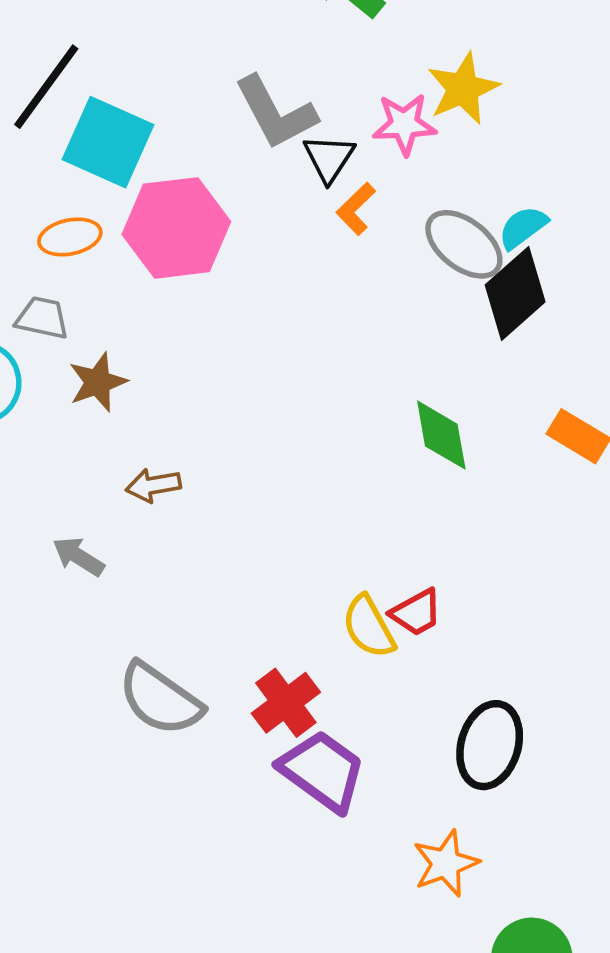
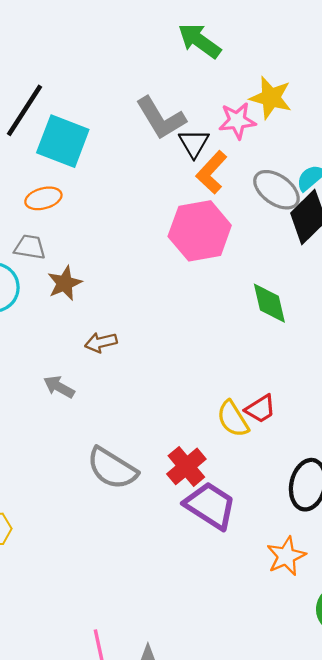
yellow star: (463, 89) -> (271, 98), turned -30
orange L-shape: (356, 209) -> (211, 172), size x1.4
pink hexagon: (176, 228) -> (200, 231), moved

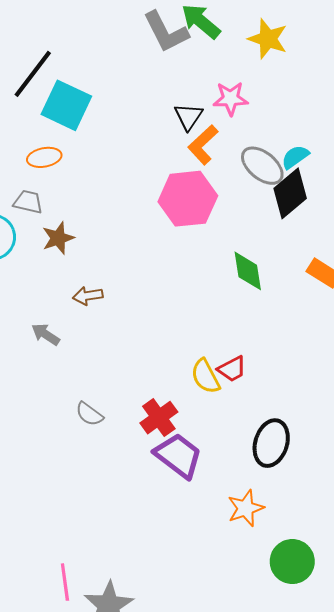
yellow star: (271, 98) -> (268, 39), moved
gray L-shape: (161, 118) -> (166, 32), moved
gray semicircle: (112, 468) -> (89, 414), size x0.6

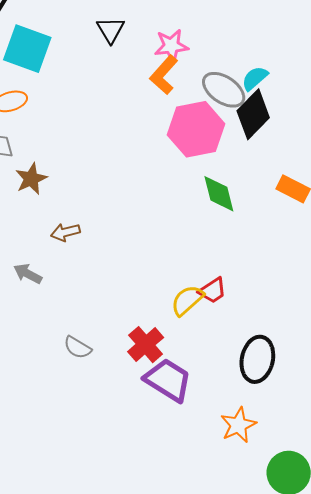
pink star: (231, 98) -> (171, 46), moved
black triangle: (188, 117) -> (111, 30), moved
pink hexagon: (188, 199) -> (196, 129), moved
yellow semicircle: (205, 376) -> (187, 300), turned 81

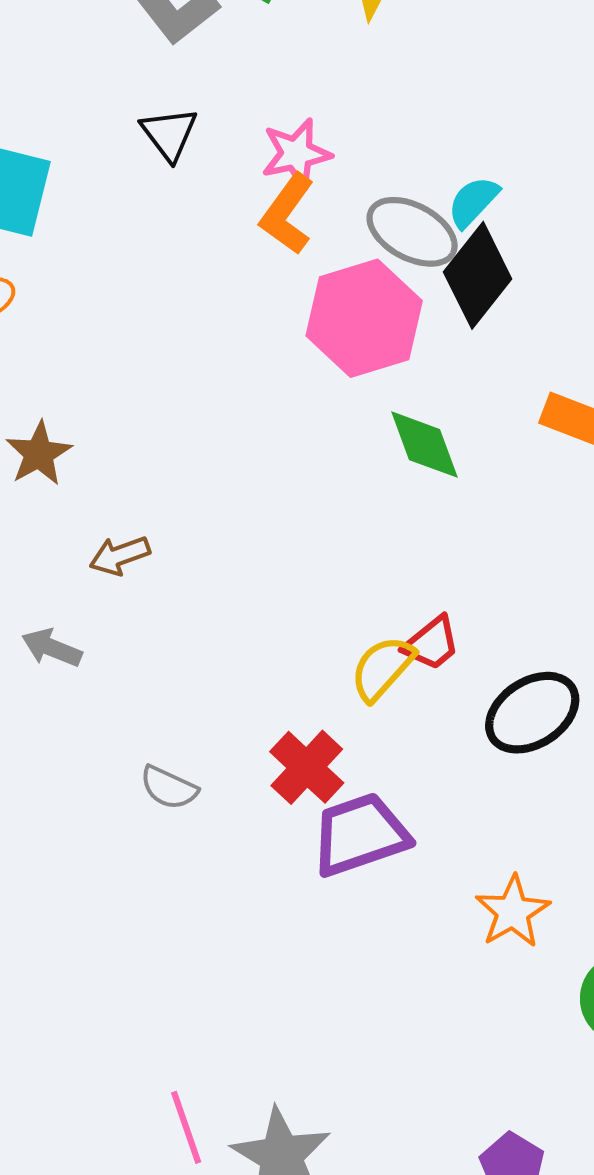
black ellipse: (257, 359) -> (532, 713), moved, turned 51
purple trapezoid: (168, 380) -> (360, 835), turned -45

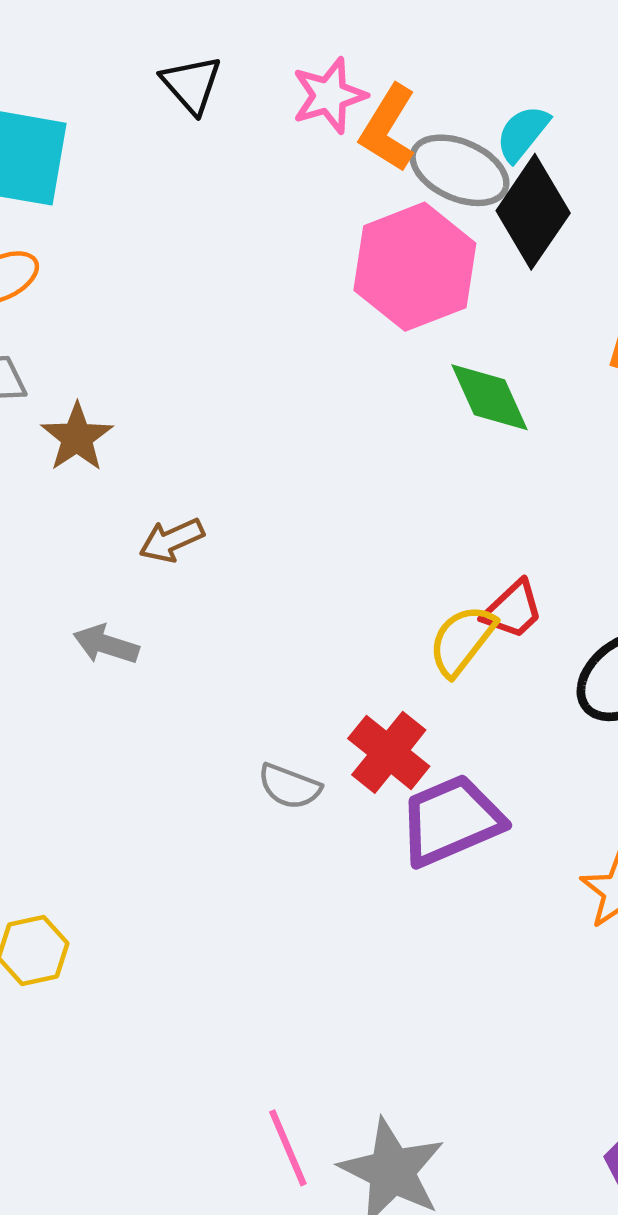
orange L-shape: (287, 214) -> (388, 128), moved
gray semicircle: (169, 788) -> (290, 786), moved

